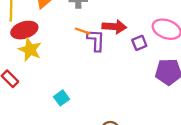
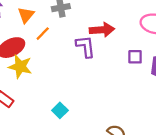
orange line: (82, 31) -> (43, 34), moved, turned -56
purple square: (139, 43) -> (135, 57), moved, turned 32

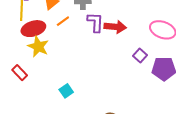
purple L-shape: (86, 46) -> (95, 22), moved
purple square: (135, 57) -> (140, 56), turned 32

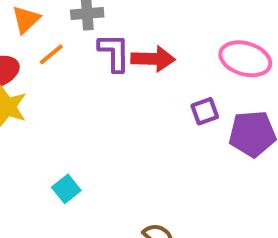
purple square: (140, 56) -> (205, 111), turned 32

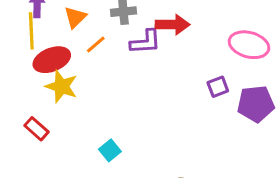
purple L-shape: (114, 53) -> (145, 42), turned 88
red arrow: (153, 59) -> (172, 24), moved

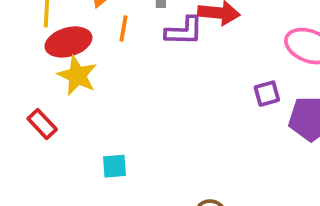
orange line: (96, 44) -> (124, 29), turned -45
cyan square: (110, 150) -> (114, 166), moved, turned 30

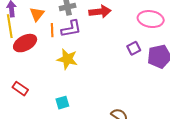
purple L-shape: (184, 31) -> (71, 29), moved
yellow star: (77, 76) -> (67, 59), moved

